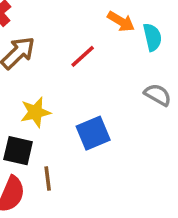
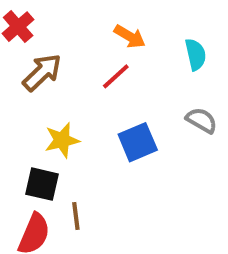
orange arrow: (121, 21) -> (130, 36), moved
blue square: (93, 133) -> (138, 142), moved

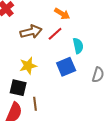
cyan semicircle: (196, 54) -> (78, 46), moved
brown arrow: (42, 72) -> (31, 32), moved, turned 30
gray semicircle: (202, 120) -> (98, 75), moved, turned 77

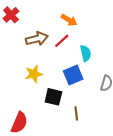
black square: (18, 88) -> (53, 97), moved
brown line: (35, 104) -> (76, 113), moved

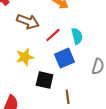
brown arrow: (37, 39) -> (28, 21), turned 35
red line: (62, 41) -> (53, 35), moved

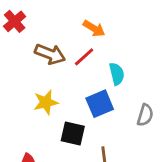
red line: (53, 35) -> (84, 57), moved

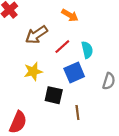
brown arrow: (50, 54) -> (36, 35), turned 125
red line: (84, 57) -> (62, 47), moved

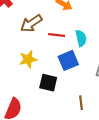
red line: (62, 47) -> (57, 35), turned 49
brown line: (77, 112) -> (81, 103), moved

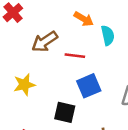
cyan semicircle: (81, 38) -> (108, 35), moved
yellow star: (28, 59) -> (24, 85), moved

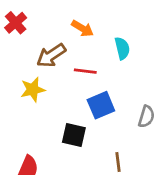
orange arrow: (84, 19) -> (82, 28), moved
yellow star: (24, 85) -> (33, 90), moved

